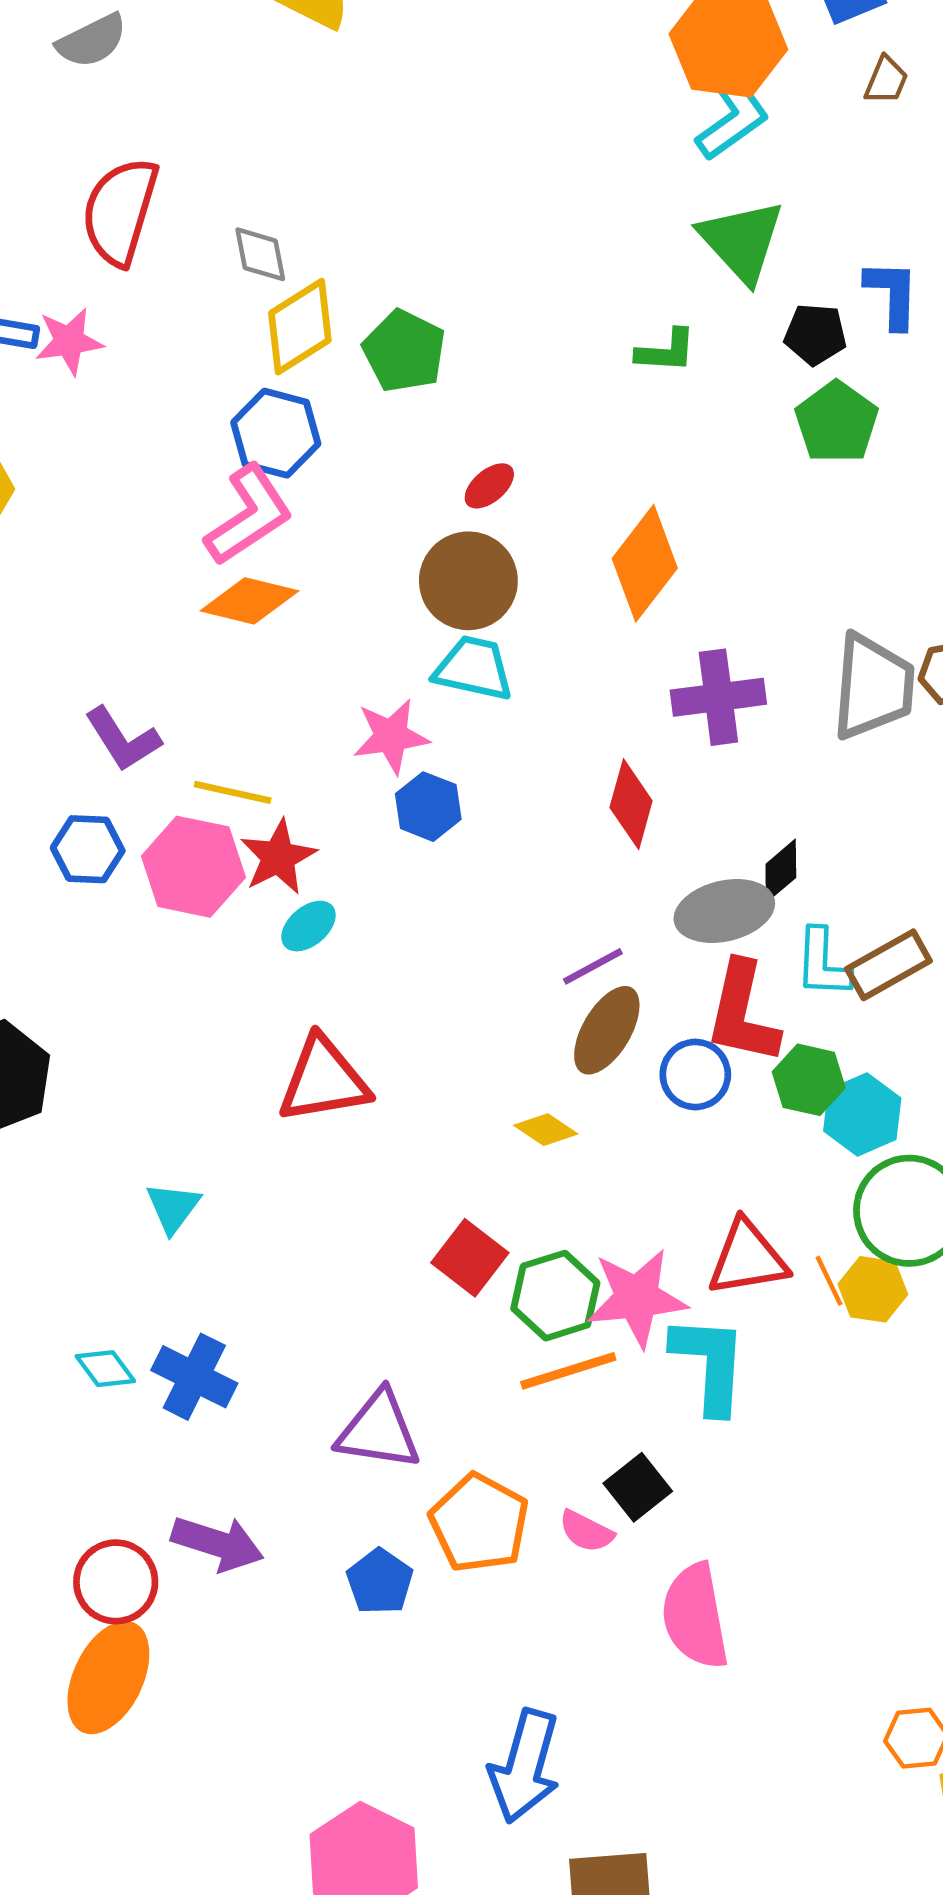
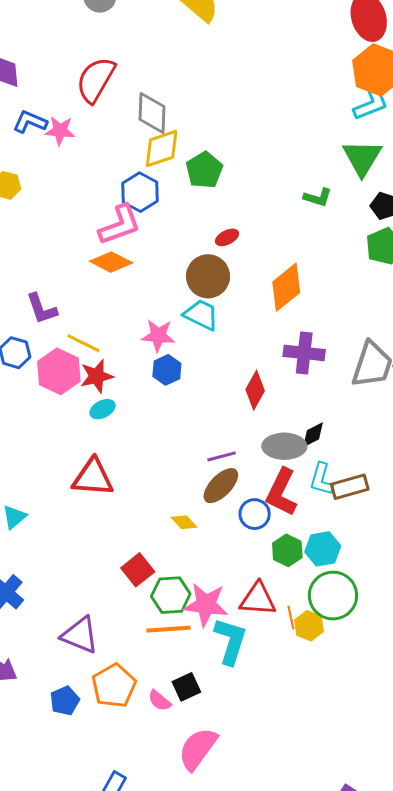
gray diamond: (260, 254) -> (152, 113), size x1.5
green hexagon: (809, 1080) -> (287, 550), moved
pink semicircle: (695, 1616) -> (198, 749), turned 33

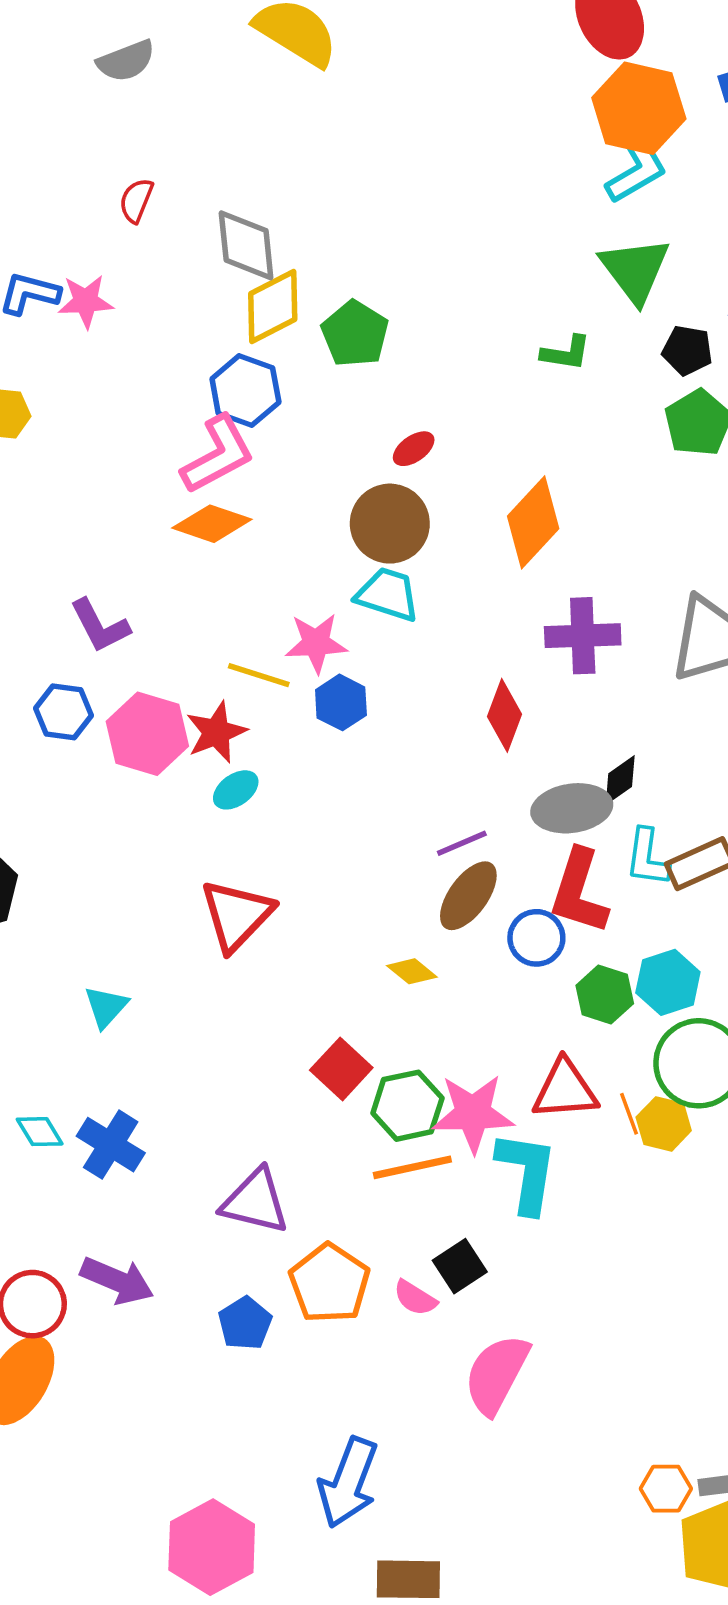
red semicircle: (96, 80) -> (136, 200), size x0.5
yellow line: (84, 343) -> (259, 675), moved
red triangle: (93, 477) -> (237, 915), turned -42

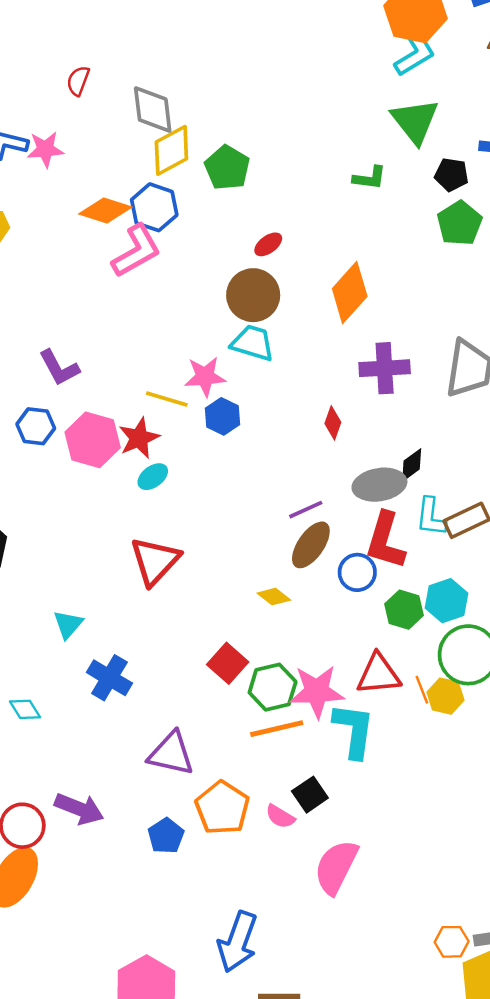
orange diamond: (212, 524) -> (105, 211), moved
red diamond: (505, 715) -> (333, 423), size x0.7
blue cross: (111, 1145) -> (109, 678), moved

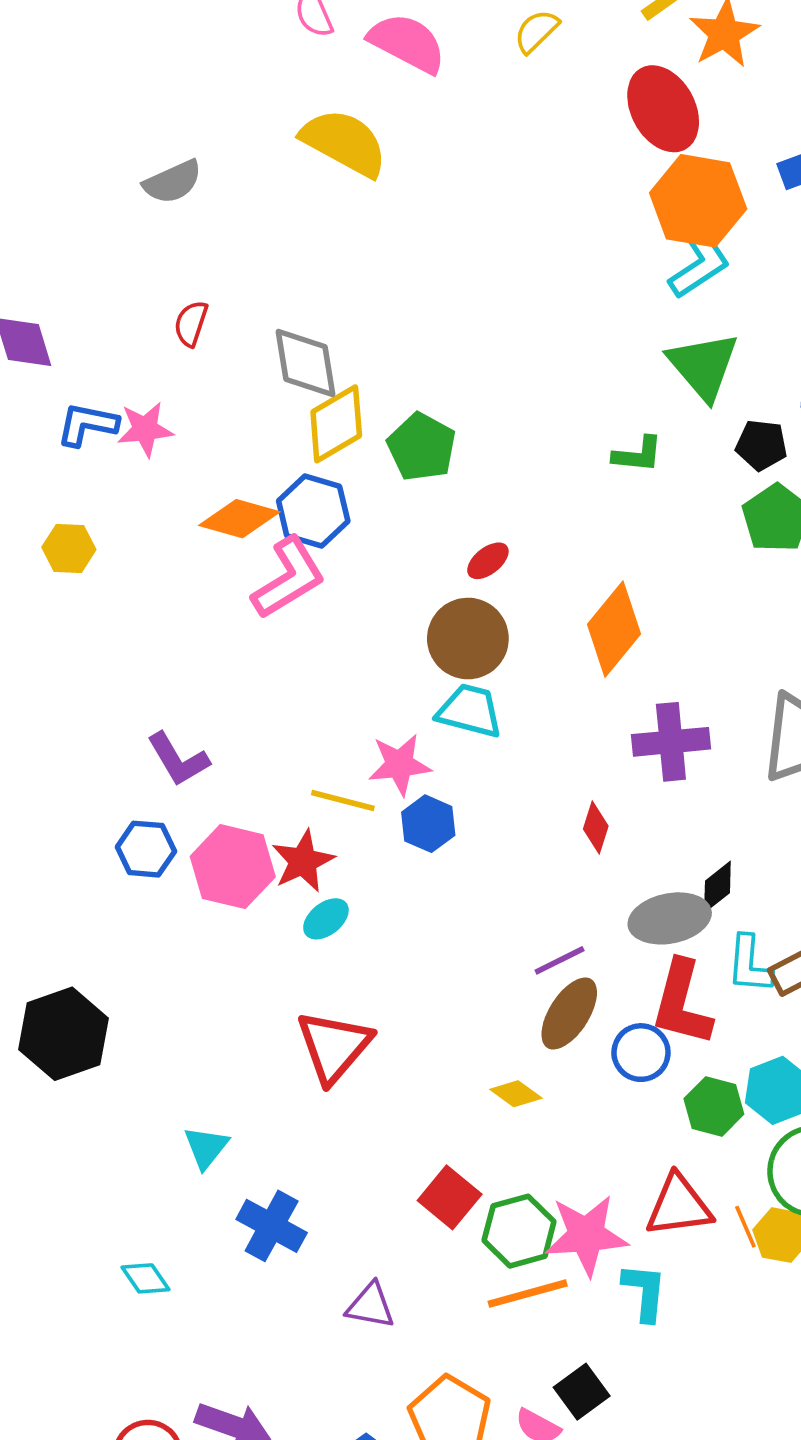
cyan L-shape: (354, 730) -> (645, 1292), size x0.7
purple triangle: (171, 754) -> (371, 1306), moved, size x0.7

